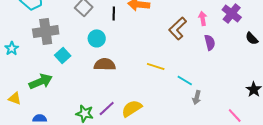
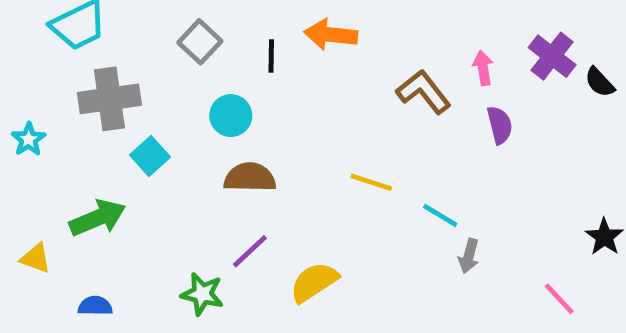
brown L-shape: (178, 28) -> (424, 92), turned 95
black semicircle: (252, 38) -> (600, 82), moved
purple line: (107, 108) -> (250, 251), moved

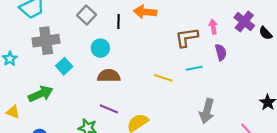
brown L-shape: (424, 92) -> (187, 37), turned -60
cyan line: (440, 215) -> (194, 68), moved, turned -42
purple line: (250, 251) -> (109, 109), turned 66
gray arrow: (469, 256) -> (207, 111), size x1.6

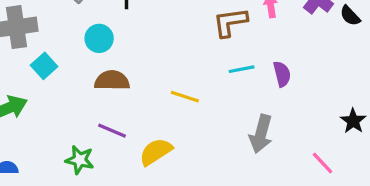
purple semicircle: (221, 52) -> (282, 74), moved
yellow line: (163, 78) -> (185, 97), moved

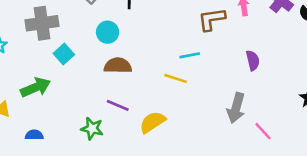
cyan line: (242, 69) -> (190, 55), moved
pink line: (322, 163) -> (263, 131), moved

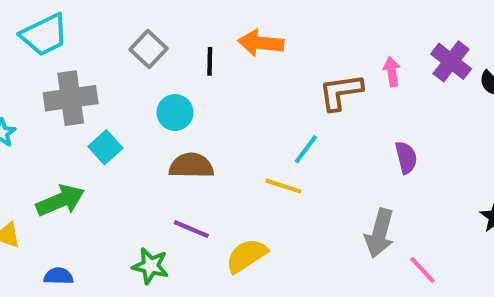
cyan line: (190, 55) -> (306, 149), turned -42

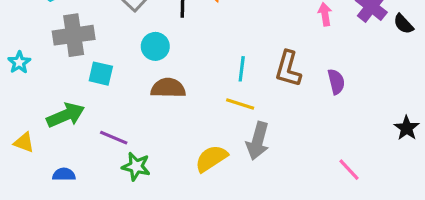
brown L-shape: (341, 92) -> (288, 69), moved, turned -66
cyan square: (105, 147) -> (101, 74), turned -35
cyan line: (306, 149) -> (242, 69), moved, turned -30
purple line: (191, 229) -> (114, 138), moved
gray arrow: (380, 233) -> (258, 141), moved

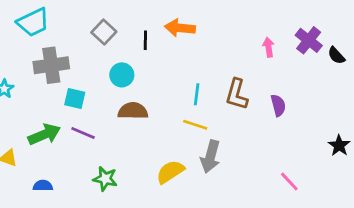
purple line: (114, 138) -> (83, 133), moved

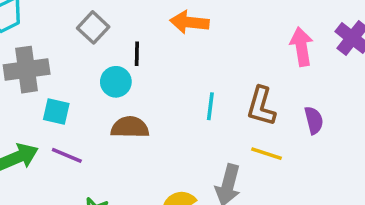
black line: (145, 40) -> (137, 54), moved
pink arrow: (269, 47) -> (302, 47), size x1.5
yellow line: (195, 125) -> (266, 154), moved

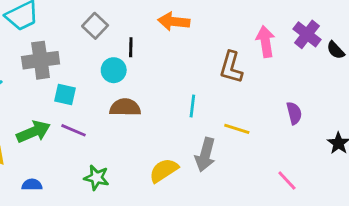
cyan line: (210, 106) -> (192, 106), moved
brown L-shape: (261, 106) -> (231, 67), moved
purple semicircle: (314, 120) -> (294, 113), moved

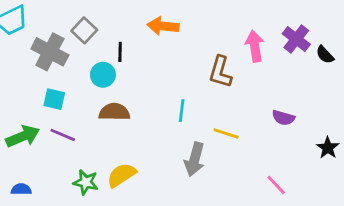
gray cross: (41, 60) -> (50, 52), moved, turned 36
purple semicircle: (294, 113) -> (283, 118), turned 120
yellow semicircle: (164, 170) -> (122, 175), moved

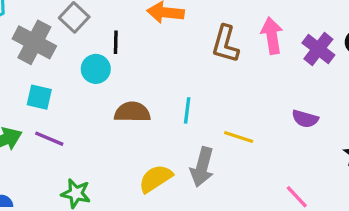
purple cross: (296, 39) -> (318, 49), moved
brown L-shape: (220, 72) -> (225, 44), moved
brown semicircle: (114, 112) -> (132, 112), moved
yellow semicircle: (122, 175) -> (156, 179), moved

